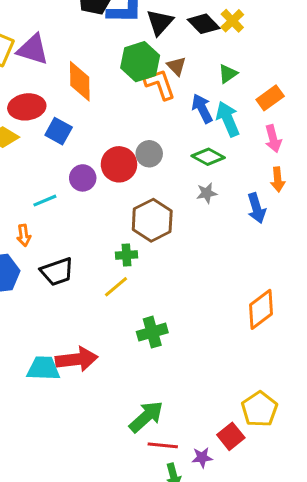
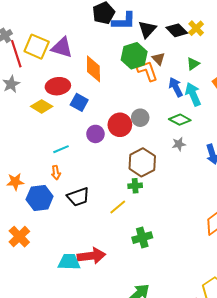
cyan line: (45, 201) -> (61, 149), moved
green cross: (127, 255) -> (135, 186), moved

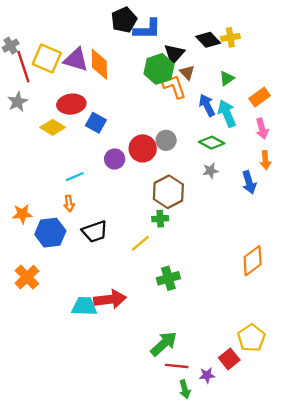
yellow cross: (196, 28) -> (230, 37), turned 35
black triangle: (147, 29) -> (174, 54), moved
orange diamond: (93, 69) -> (99, 64), moved

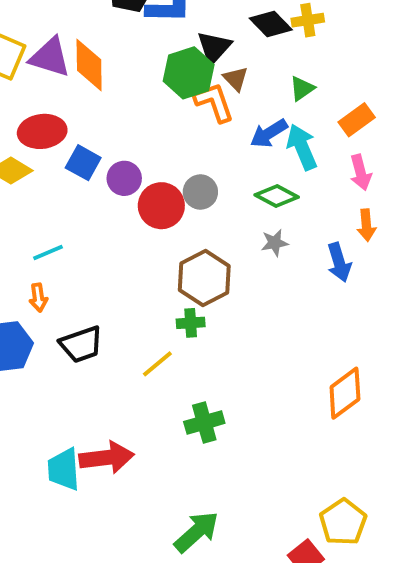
blue arrow: (207, 105) -> (269, 133), turned -95
purple circle: (115, 159) -> (124, 178), moved
cyan trapezoid: (84, 306) -> (64, 469), turned -96

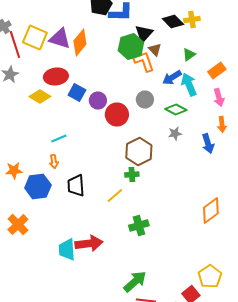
orange diamond: (89, 65) -> (80, 42), turned 40
gray circle: (200, 192) -> (145, 100), moved
black trapezoid: (81, 344) -> (76, 186), turned 105

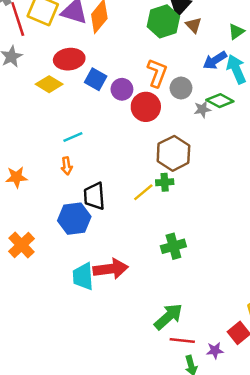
orange L-shape: (144, 62) -> (157, 73), moved, turned 40
gray star: (175, 134) -> (202, 109), moved
blue hexagon: (38, 186) -> (74, 219), moved
yellow line: (115, 196) -> (143, 192), moved

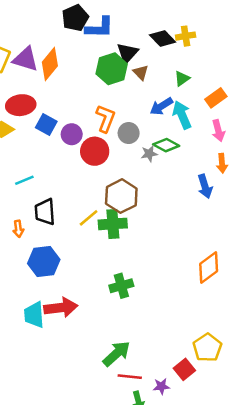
orange arrow: (67, 166) -> (18, 229), moved
green cross: (165, 182) -> (113, 224), size x1.6
yellow line: (143, 192) -> (89, 218), moved
black trapezoid: (94, 196) -> (45, 212), moved
blue hexagon: (74, 219) -> (44, 262), moved

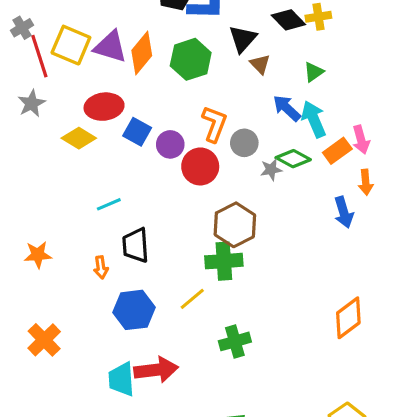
green hexagon: (112, 69) -> (191, 59), moved
orange rectangle: (216, 98) -> (337, 151), moved
blue arrow: (161, 106) -> (287, 108), turned 75
yellow line: (89, 218) -> (192, 299), moved

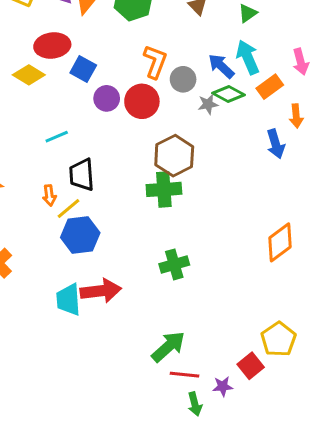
blue arrow: (287, 108) -> (221, 66), moved
pink arrow: (361, 140) -> (301, 62), moved
purple circle: (170, 144) -> (107, 98), moved
yellow line: (192, 299) -> (68, 209), moved

